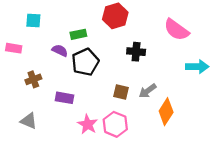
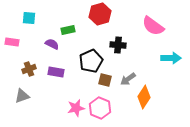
black pentagon: (85, 62) -> (91, 61), moved
purple rectangle: (64, 98) -> (56, 72), moved
gray triangle: (29, 121) -> (22, 96), moved, turned -42
pink star: (88, 124) -> (76, 108), turned 30

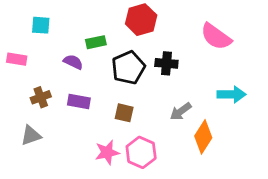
cyan arrow: (171, 58) -> (231, 94), moved
black pentagon: (91, 61) -> (128, 68), moved
brown square: (105, 80) -> (124, 113), moved

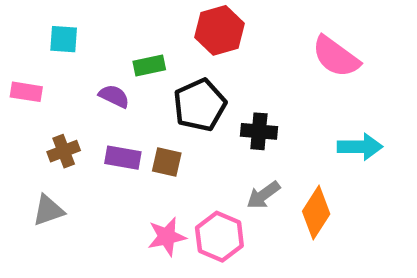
black cross: (166, 63) -> (259, 131), moved
gray arrow: (181, 111) -> (263, 195), moved
brown square: (124, 113) -> (167, 162), moved

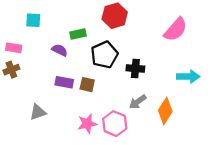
pink semicircle: (336, 57) -> (176, 29), turned -85
brown cross: (64, 151) -> (11, 70), moved
gray triangle: (48, 210) -> (38, 112), moved

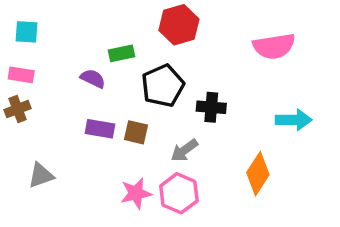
cyan square: (33, 20) -> (27, 32), moved
pink semicircle: (176, 29) -> (274, 46), turned 40
gray arrow: (138, 102) -> (184, 150), moved
gray triangle: (38, 112) -> (41, 175), moved

